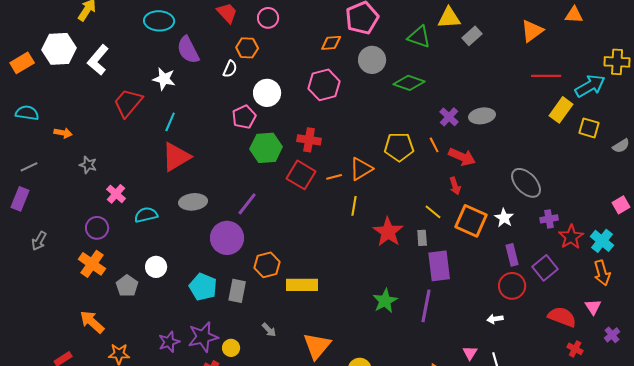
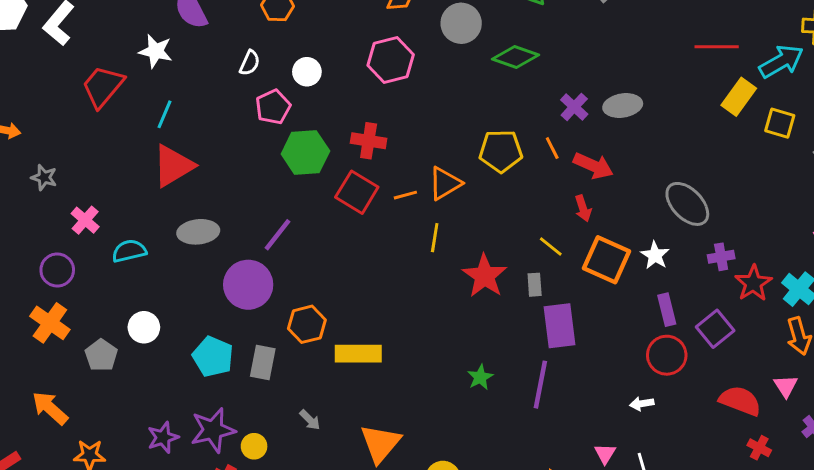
white semicircle: (230, 69) -> (250, 63), moved
white circle: (267, 93) -> (307, 72), size x0.7
green star: (385, 301) -> (480, 377), size x0.7

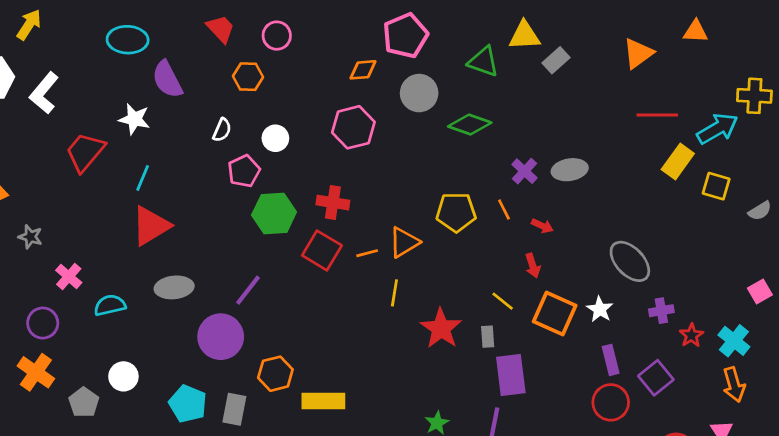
red arrow: (593, 166) -> (542, 226), size x0.6
red star: (753, 283) -> (691, 335), size x0.7

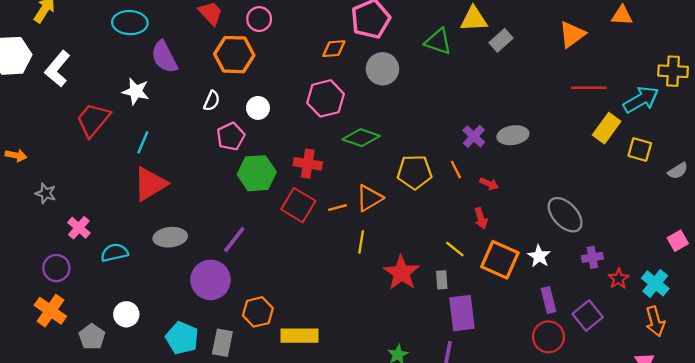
orange hexagon: (248, 77) -> (234, 55), size x1.5
green diamond: (470, 125) -> (361, 138), moved

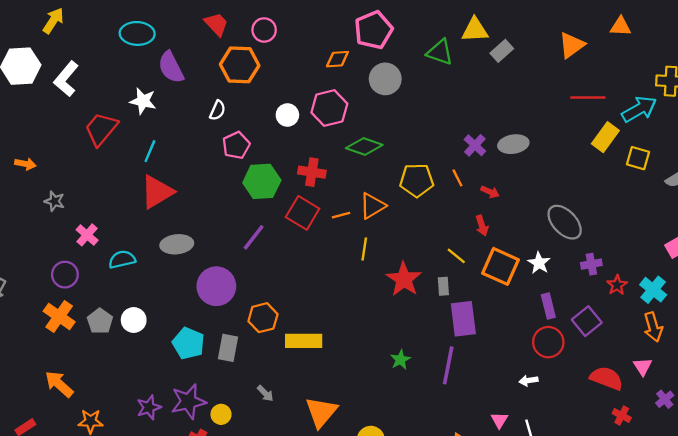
white circle: (258, 108) -> (287, 115), moved
purple line: (234, 240) -> (254, 237), moved
gray pentagon: (92, 337) -> (100, 321), moved

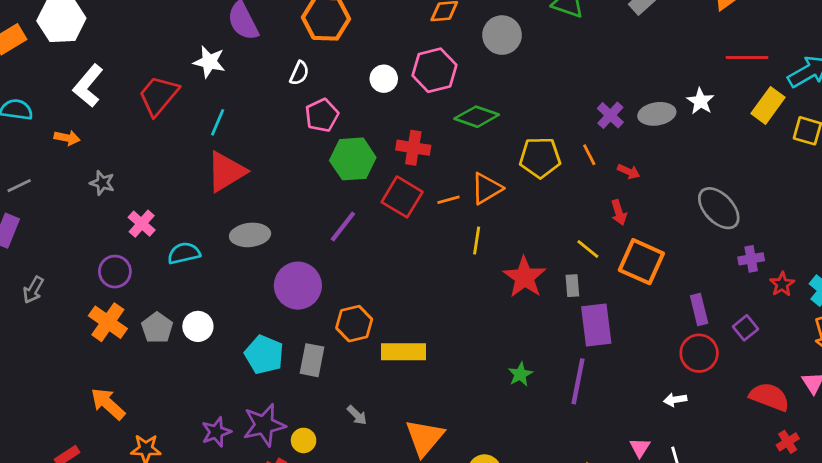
white L-shape: (66, 79) -> (88, 86), moved
white star: (539, 263) -> (700, 101), moved
purple square: (587, 321) -> (746, 328), size x0.7
red cross: (622, 415) -> (788, 442), turned 30

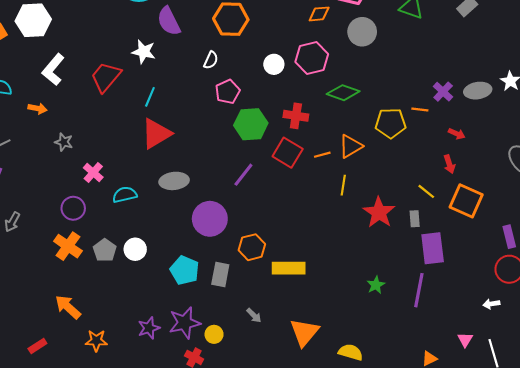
orange line: (589, 155) -> (420, 109), moved, turned -56

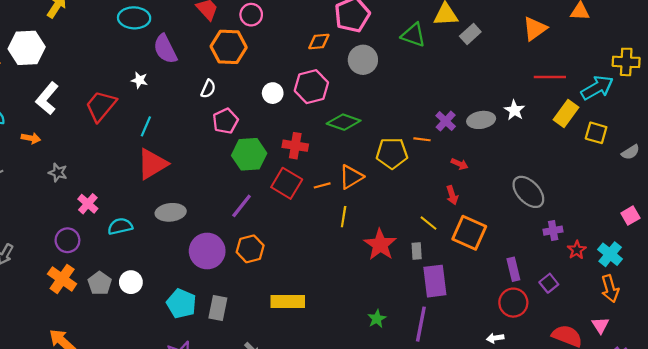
white star: (144, 52) -> (139, 80), size x0.7
orange hexagon: (252, 247) -> (250, 249), moved

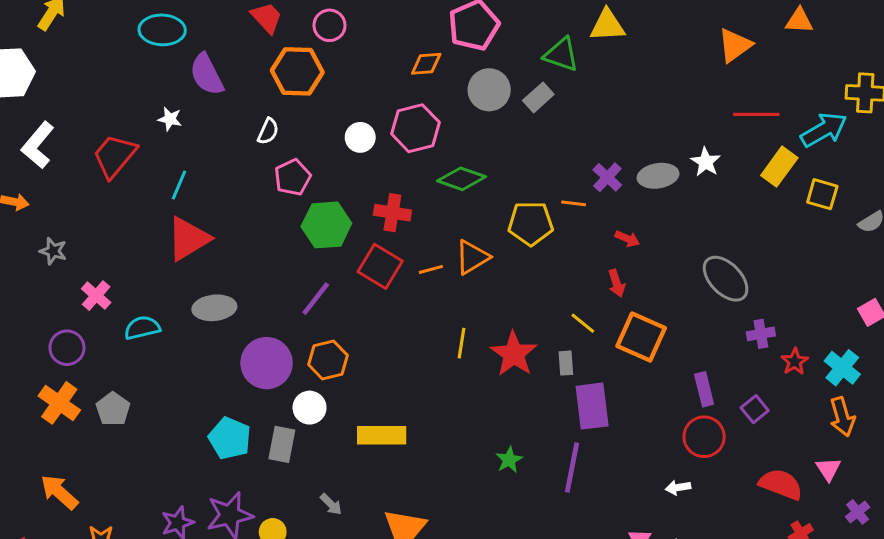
gray rectangle: (470, 34) -> (538, 97), moved
yellow line: (344, 217) -> (462, 343), moved
white circle: (131, 282) -> (310, 408), moved

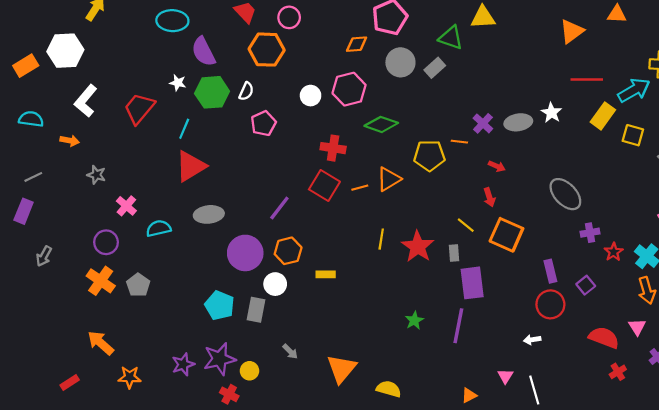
green hexagon: (326, 225) -> (212, 92), moved
yellow rectangle: (382, 435) -> (326, 274), moved, size x0.6

